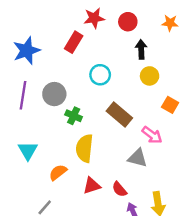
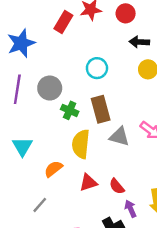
red rectangle: (74, 42) -> (63, 22), moved
black arrow: (141, 49) -> (139, 42), turned -84
brown rectangle: (119, 115) -> (101, 109), moved, turned 35
gray triangle: (137, 158) -> (119, 137), moved

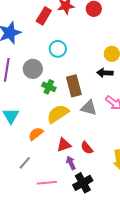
black arrow: (139, 42) -> (105, 73), moved
cyan circle: (97, 68) -> (58, 49), moved
yellow semicircle: (81, 144) -> (58, 114), turned 50
purple arrow: (131, 209) -> (71, 163), moved

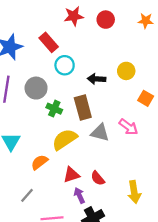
red rectangle: (44, 16) -> (49, 42), moved, turned -72
black arrow: (105, 73) -> (97, 79), moved

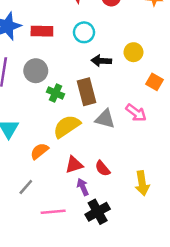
red rectangle: (49, 42) -> (42, 31), moved, turned -48
cyan circle: (65, 65) -> (84, 32), moved

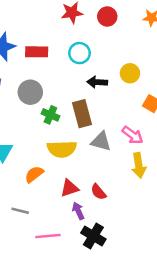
yellow semicircle: (67, 126) -> (62, 149), turned -148
yellow arrow: (142, 183) -> (139, 165), moved
gray line: (26, 187) -> (20, 211), turned 63
black cross: (98, 212) -> (93, 236), turned -30

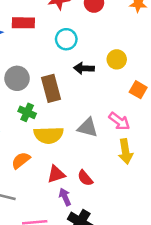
red rectangle: (37, 52) -> (23, 23), moved
brown rectangle: (82, 114) -> (51, 88), moved
green cross: (50, 115) -> (27, 112), moved

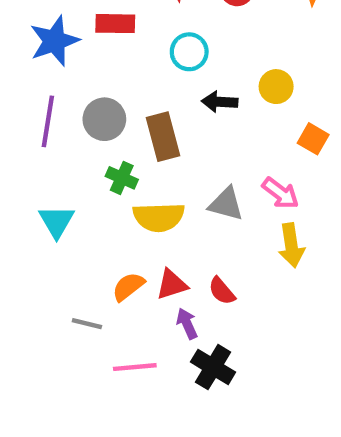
orange semicircle: (21, 160) -> (128, 287), moved

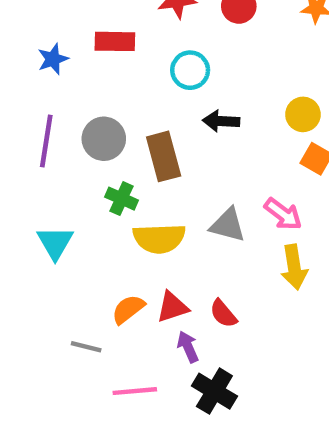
blue star: (54, 41) -> (53, 59), size x0.6
yellow circle: (276, 87) -> (303, 114), moved

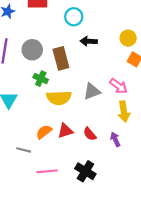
gray triangle: (228, 225) -> (92, 91), turned -36
purple arrow: (188, 347) -> (115, 139), moved

